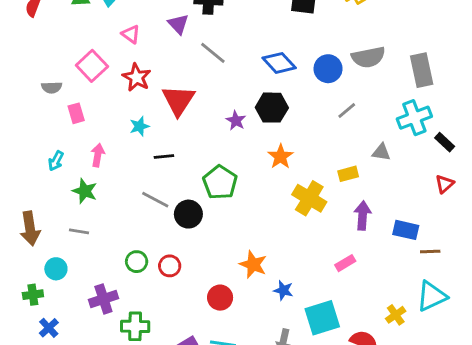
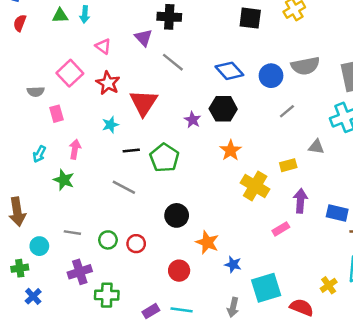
green pentagon: (220, 182) -> (164, 158), moved
black circle: (188, 214) -> (177, 215), moved
gray line: (79, 231) -> (72, 233), moved
pink rectangle: (345, 263) -> (281, 229), moved

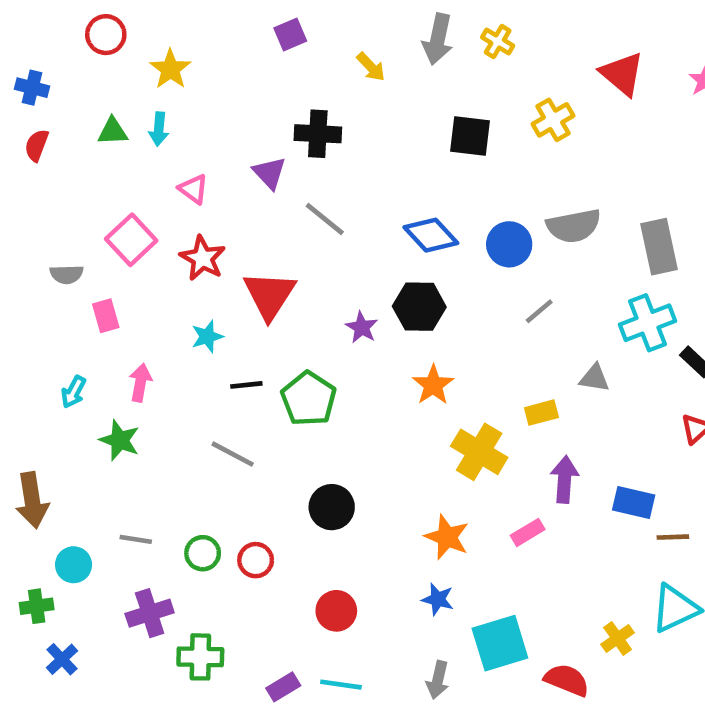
orange star: (207, 242) -> (447, 537), moved

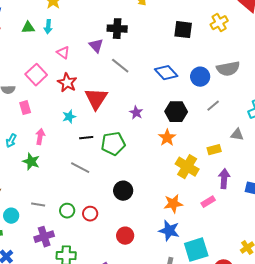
black hexagon: (419, 307) -> (176, 112), moved
green pentagon: (309, 399) -> (113, 144), turned 30
orange star: (447, 537) -> (173, 204), turned -30
blue star: (438, 599) -> (169, 231), size x1.5

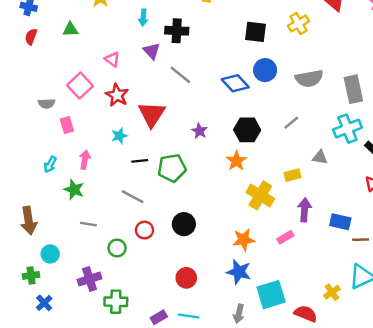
cyan arrow: (48, 27) -> (143, 18), moved
blue circle: (200, 77) -> (265, 70), moved
gray line: (38, 205) -> (88, 224), moved
red circle: (90, 214) -> (144, 230), moved

